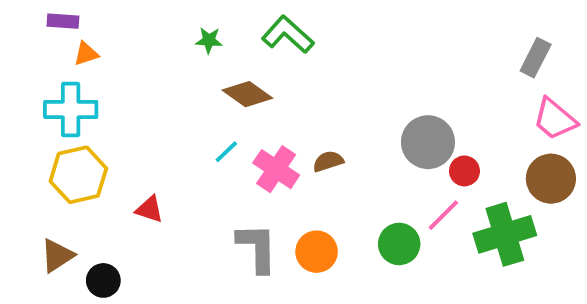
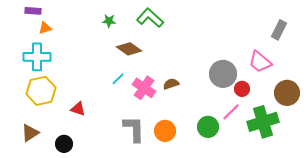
pink trapezoid: (555, 119) -> (260, 62), moved
black circle: (103, 280) -> (64, 144), moved

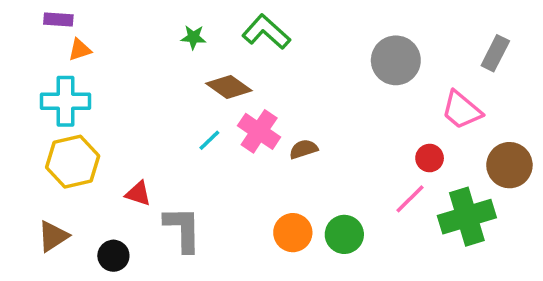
gray circle: (223, 74) -> (396, 60), moved
pink cross: (144, 88) -> (259, 131), moved
green circle: (208, 127) -> (344, 234), moved
gray L-shape: (134, 129) -> (183, 229), moved

